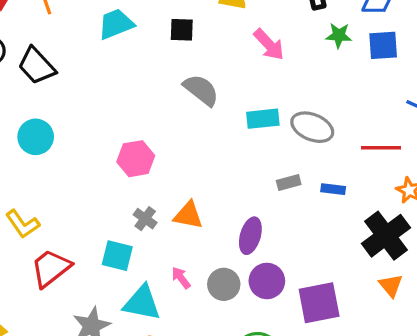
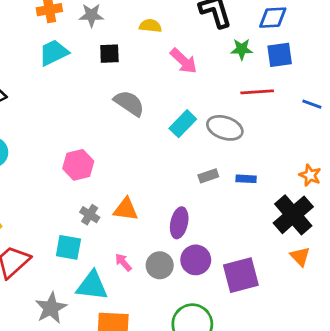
cyan rectangle: (263, 119) -> (183, 124), turned -36
red line: (381, 148) -> (257, 92), moved

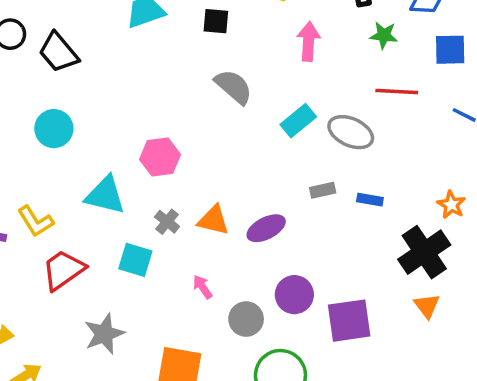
blue square: (280, 55) -> (450, 50), moved
pink arrow: (184, 61) -> (309, 41), turned -136
purple ellipse: (179, 223) -> (266, 228), moved, turned 44
gray circle: (160, 265) -> (246, 319), moved
cyan triangle: (92, 286) -> (105, 195), moved

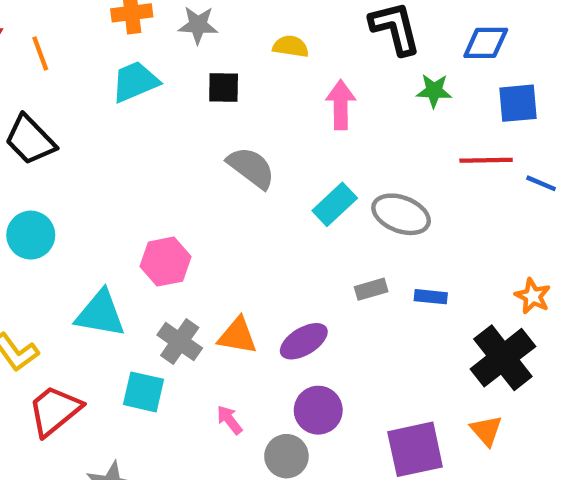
red line: (397, 92) -> (486, 160), moved
gray cross: (167, 222) -> (180, 342), size x1.4
purple circle: (294, 295) -> (318, 410), moved
orange triangle: (427, 306) -> (486, 431), moved

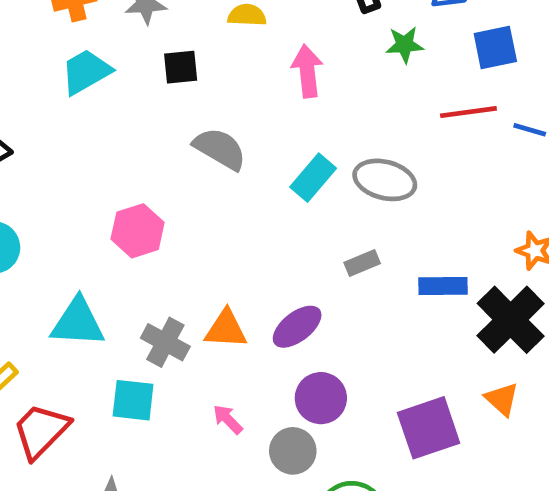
pink hexagon: (165, 262) -> (138, 231), moved
blue rectangle: (431, 297) -> (443, 286), moved, size x1.4

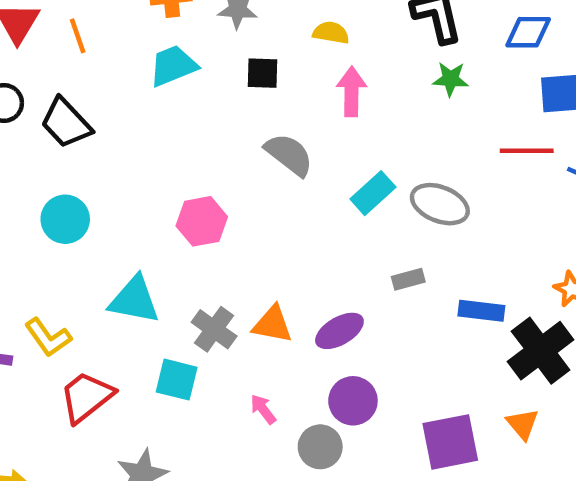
green star: (405, 45) -> (450, 79), moved
pink arrow: (307, 71) -> (351, 92), moved

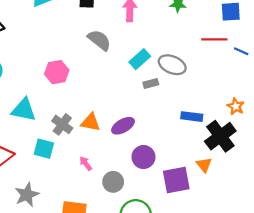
gray rectangle: (408, 279) -> (151, 83), moved
purple circle: (353, 401) -> (143, 157), moved
orange triangle: (523, 424) -> (204, 165), moved

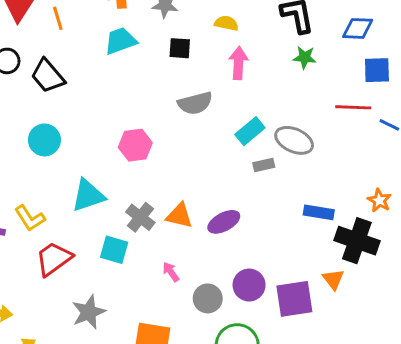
gray semicircle: (99, 40) -> (195, 103), turned 125
cyan triangle: (24, 110) -> (88, 195), turned -32
black cross: (220, 136) -> (357, 241), turned -36
purple circle: (143, 157) -> (249, 285), moved

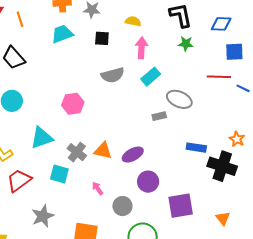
cyan rectangle: (250, 131) -> (151, 77), moved
orange triangle: (333, 279) -> (223, 218), moved
purple circle: (249, 285) -> (148, 182), moved

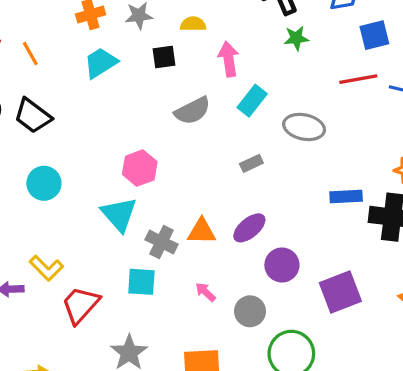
yellow semicircle: (133, 21) -> (193, 24), moved
gray rectangle: (159, 116) -> (251, 163), moved
cyan triangle: (42, 138) -> (119, 214), moved, turned -40

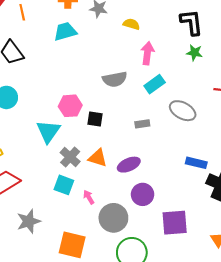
black square: (164, 57) -> (95, 119), moved
cyan square: (141, 282) -> (64, 185), moved
gray circle: (250, 311) -> (113, 218), size x1.4

